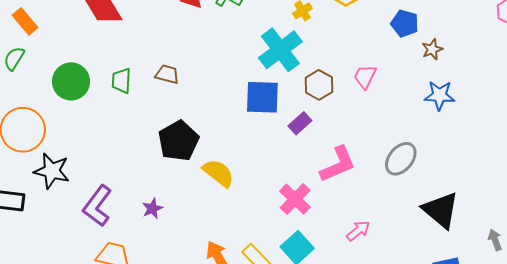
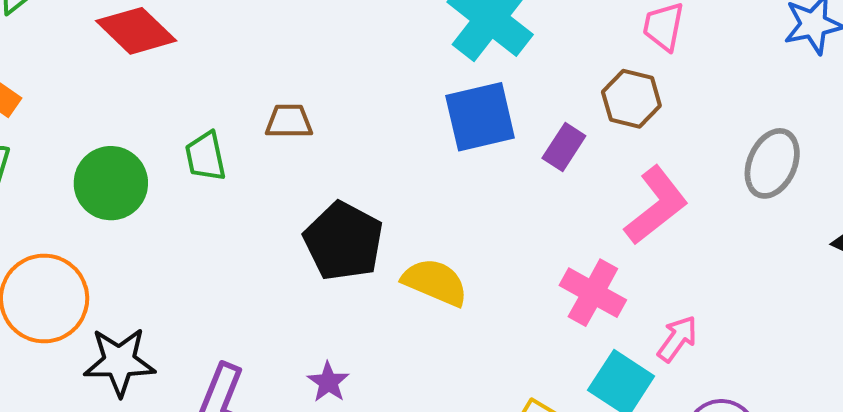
brown hexagon: (319, 85) -> (631, 99), moved
pink arrow: (358, 231) -> (677, 339), moved

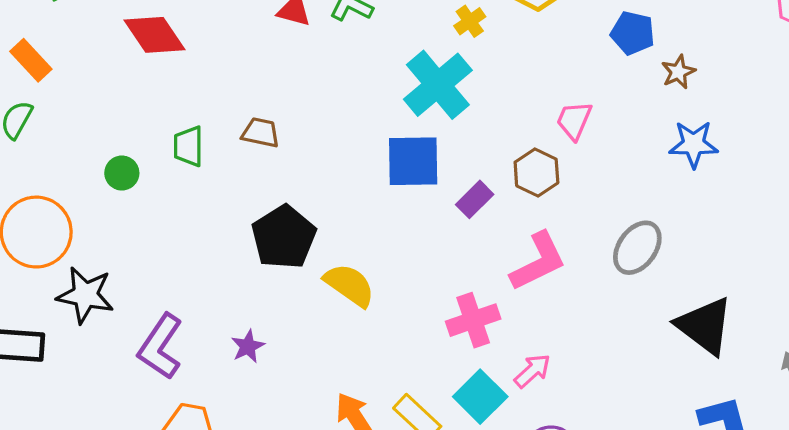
green circle: (111, 183) -> (122, 173), moved, size x0.6
pink cross: (593, 293) -> (473, 320), turned 30

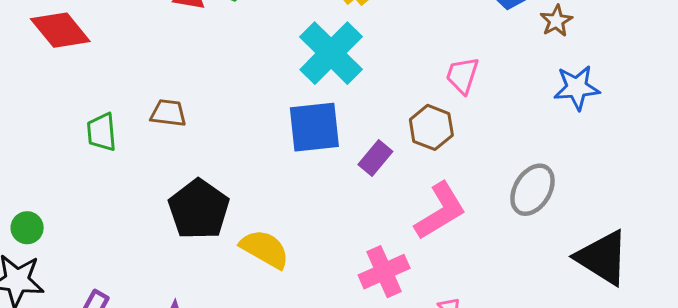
green circle: (122, 173) -> (27, 228), moved

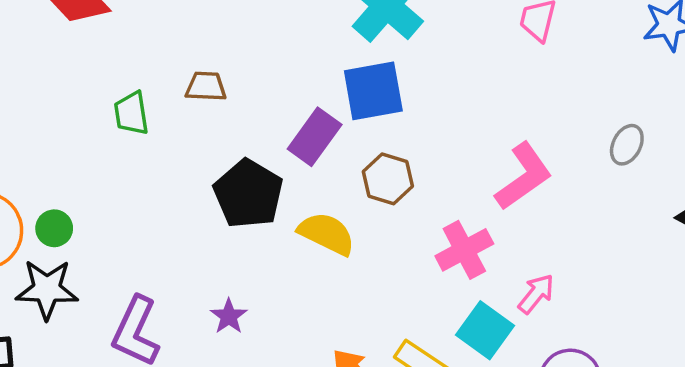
brown hexagon: (431, 127) -> (388, 179), moved
purple rectangle: (375, 158) -> (315, 137), moved, size x1.4
gray ellipse: (533, 190) -> (627, 145), size x0.7

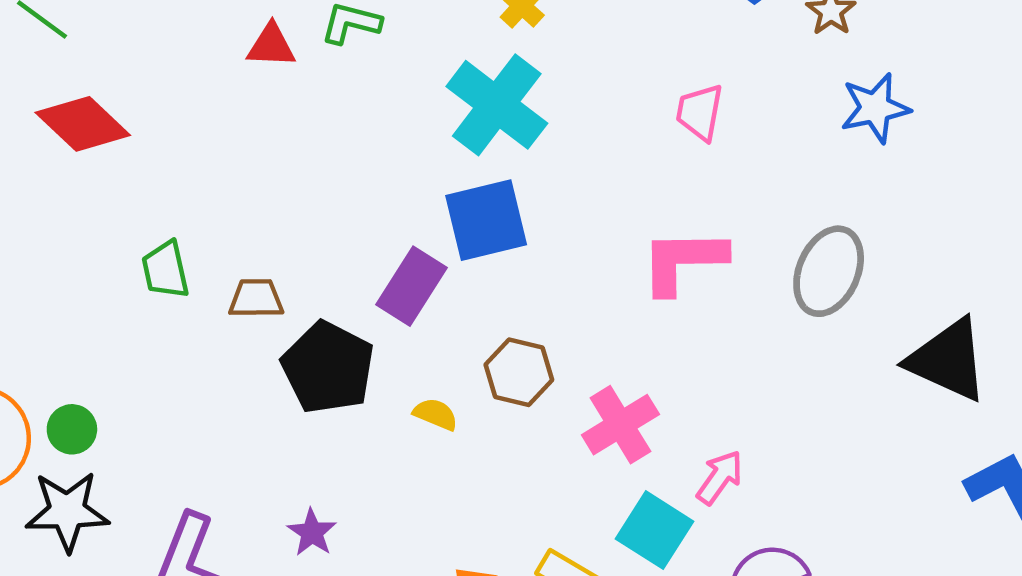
brown trapezoid: (206, 86) -> (256, 299), moved
gray ellipse: (627, 145) -> (829, 271), size x1.6
pink L-shape: (524, 176) -> (683, 261), moved, turned -142
brown hexagon: (388, 179) -> (519, 372), moved
yellow semicircle: (327, 234) -> (436, 414), size x0.6

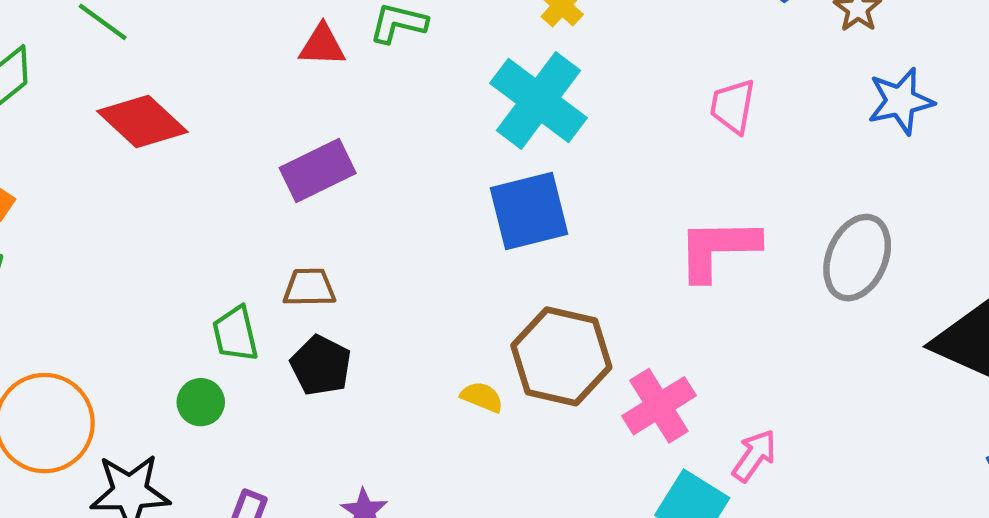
green trapezoid: (165, 270) -> (235, 334), moved
purple rectangle: (412, 286) -> (318, 171), moved, turned 32
black pentagon: (328, 367) -> (321, 365), moved, size x0.7
brown hexagon: (519, 372) -> (561, 356), size x1.5
green circle: (72, 429) -> (201, 402), moved

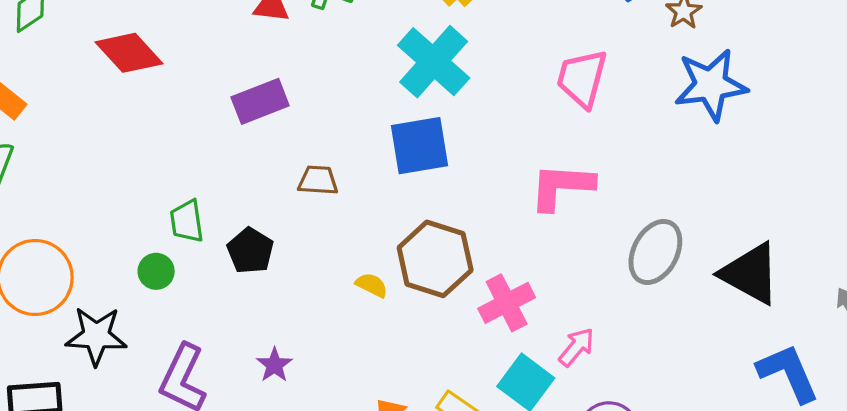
blue star: (901, 101) -> (711, 85), size x1.4
pink trapezoid: (733, 106) -> (582, 78), size x1.4
gray ellipse: (857, 258) -> (655, 252), moved
brown trapezoid: (309, 288) -> (318, 180), moved

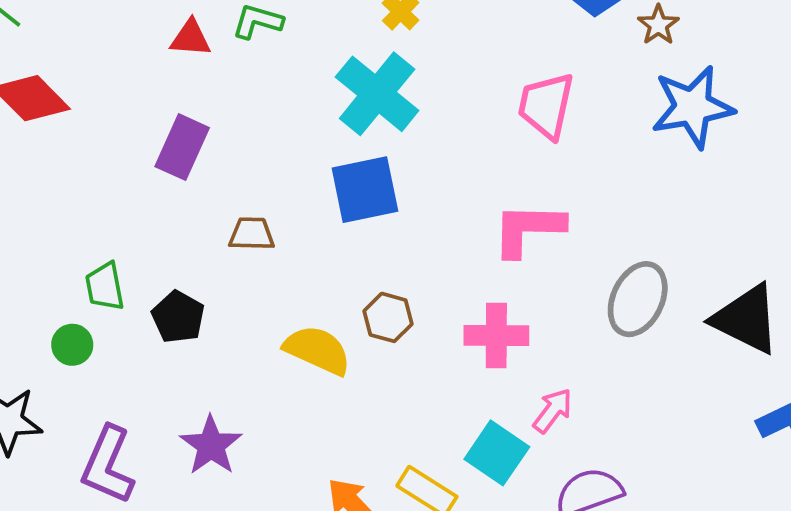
purple rectangle: (260, 101) -> (182, 147), turned -42
brown hexagon: (435, 259) -> (388, 317), size x0.6
yellow semicircle: (372, 285) -> (317, 350), size x1.8
pink cross: (507, 303) -> (496, 336), moved, turned 30
purple star: (274, 365) -> (211, 445), size x1.5

